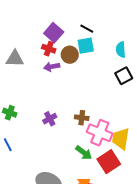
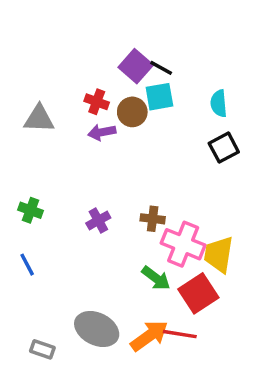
purple square: (54, 33) -> (136, 66), moved

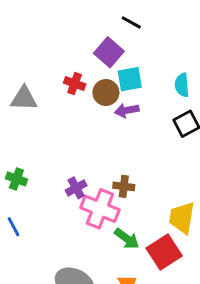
black line: (161, 68) -> (131, 22), moved
purple arrow: (102, 132) -> (127, 110), moved
pink cross: (183, 244) -> (100, 209), moved

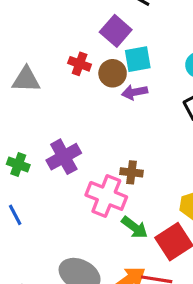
purple cross: (76, 188) -> (64, 157), moved, size x1.5

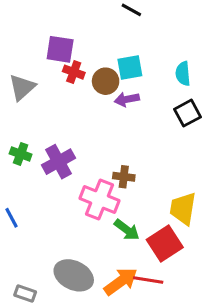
purple square: (116, 31) -> (60, 49), moved, turned -32
gray triangle: (26, 80) -> (22, 87), turned -44
green cross: (18, 165) -> (21, 154), moved

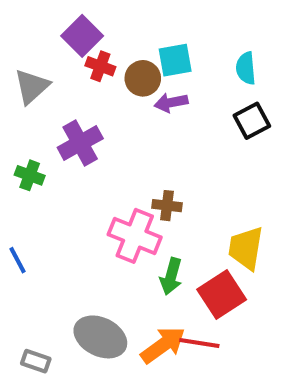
purple square: (60, 49) -> (82, 36), turned 36
purple cross: (59, 162) -> (80, 143), moved
green arrow: (127, 230) -> (171, 276), turned 68

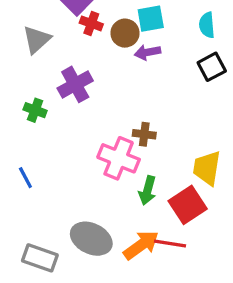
gray rectangle: (36, 361) -> (40, 258), size x1.5

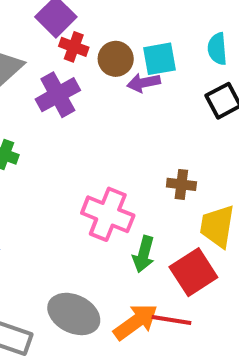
cyan square: (151, 19) -> (160, 59), moved
purple cross: (75, 84) -> (58, 95), moved
brown cross: (144, 134) -> (181, 184), moved

